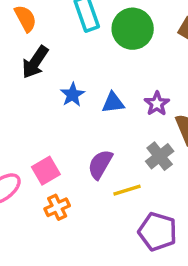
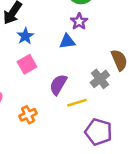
blue star: (73, 95) -> (25, 36), moved
purple star: (157, 104) -> (79, 21), moved
pink square: (46, 171) -> (27, 64), moved

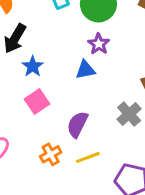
yellow line: (77, 103) -> (88, 157), moved
orange cross: (28, 115) -> (51, 154), moved

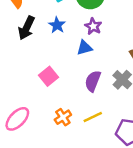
blue star: (33, 66) -> (57, 25), moved
purple semicircle: (77, 124) -> (93, 81), moved

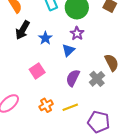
blue star: (57, 25) -> (45, 38), moved
blue triangle: (85, 48) -> (68, 50), turned -32

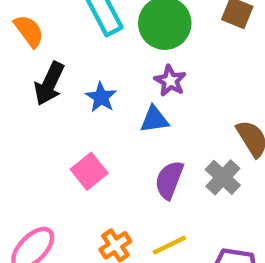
blue triangle: (68, 50) -> (154, 119), turned 40

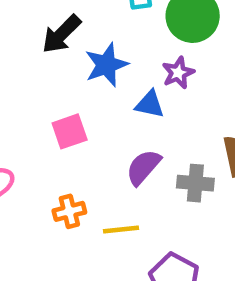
blue star: (101, 97) -> (106, 65), size x1.4
gray cross: (223, 177) -> (195, 183), turned 32

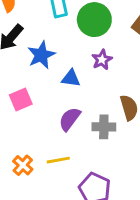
purple star: (178, 73) -> (102, 60), moved
orange cross: (69, 211) -> (23, 165), moved, turned -30

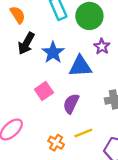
blue triangle: (71, 78) -> (80, 66), size x1.5
purple semicircle: (70, 119) -> (71, 104), moved

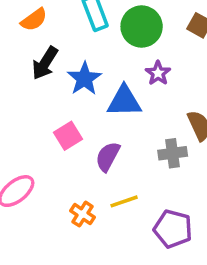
orange semicircle: (18, 15) -> (34, 20), turned 84

